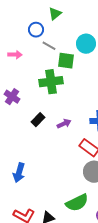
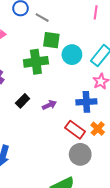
cyan circle: (86, 44) -> (72, 55), moved
gray line: (49, 46) -> (42, 18), moved

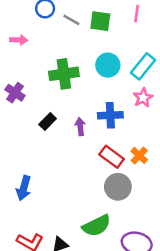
green square: (51, 40) -> (100, 21), moved
blue cross: (86, 102) -> (110, 115), moved
purple arrow: (49, 105) -> (80, 127), turned -72

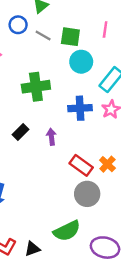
cyan circle: (108, 65) -> (81, 62), moved
blue cross: (110, 115) -> (80, 108), moved

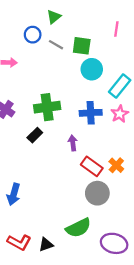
pink line: (105, 30) -> (116, 29), moved
green cross: (36, 87) -> (47, 107), moved
purple arrow: (51, 137) -> (73, 143), moved

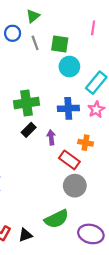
gray line: (56, 45) -> (35, 43), turned 40
black rectangle: (35, 135) -> (29, 130), moved
orange cross: (116, 165) -> (86, 143), moved, turned -32

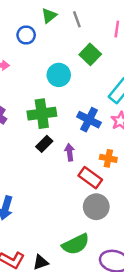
gray line: (35, 43) -> (77, 19), moved
green square: (60, 44) -> (90, 54), moved, turned 36
cyan circle: (69, 67) -> (59, 75), moved
blue cross: (68, 108) -> (89, 120), turned 30

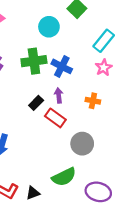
blue cross: (89, 120) -> (62, 66), moved
black rectangle: (44, 144) -> (36, 103), moved
red rectangle: (90, 178) -> (55, 118), moved

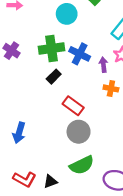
purple arrow: (59, 95) -> (103, 65), moved
black rectangle: (36, 103) -> (54, 77), moved
gray circle: (82, 144) -> (79, 132), moved

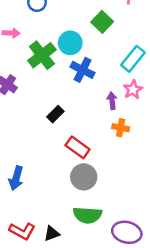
green cross: (52, 48) -> (42, 55), moved, turned -30
blue cross: (80, 54) -> (83, 70), moved
green semicircle: (82, 165) -> (87, 215), turned 30

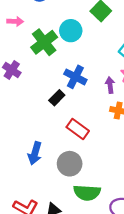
blue cross: (83, 70) -> (75, 77), moved
gray circle: (84, 177) -> (70, 164), moved
blue arrow: (16, 178) -> (35, 153), moved

